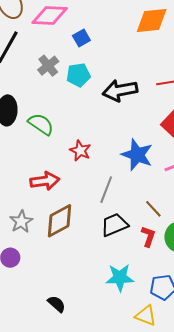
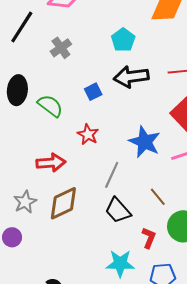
blue square: (81, 38) -> (93, 92), moved
cyan pentagon: (78, 75) -> (123, 40), moved, turned -30
black trapezoid: (114, 225) -> (118, 210), turned -112
red L-shape: (148, 236) -> (149, 238), moved

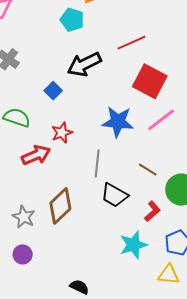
cyan pentagon: (123, 40) -> (72, 20), moved
red star: (88, 134) -> (62, 133), turned -30
red arrow: (51, 163) -> (36, 155), moved
red L-shape: (149, 238) -> (152, 211), turned 45

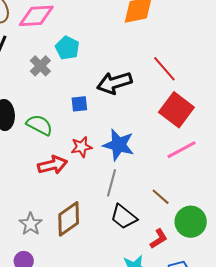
cyan pentagon: (72, 20) -> (67, 48), moved
red line: (131, 43) -> (164, 69), turned 64
blue square: (53, 91) -> (79, 104), turned 30
blue star: (118, 122) -> (118, 145), moved

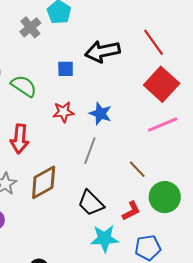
blue star: (118, 145) -> (100, 114), size x0.7
red arrow: (53, 165) -> (20, 139), moved, turned 104
black trapezoid: (124, 217) -> (91, 203), moved

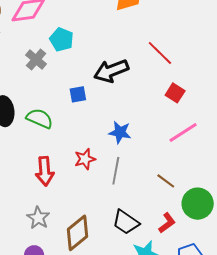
red square: (162, 84) -> (175, 93), size x0.6
red star: (63, 112) -> (85, 159), moved
brown diamond: (44, 182) -> (77, 233), moved

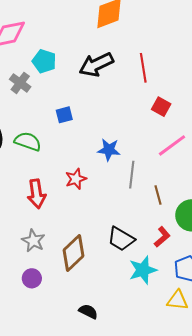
red line: (160, 53) -> (143, 68), turned 40
black arrow: (111, 71) -> (96, 65), moved
gray line: (116, 171) -> (132, 175), moved
brown line: (166, 181) -> (158, 195), turned 42

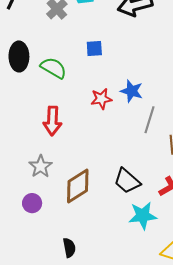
red star: (76, 179) -> (101, 99), moved
black semicircle: (88, 311) -> (69, 248), moved, turned 42

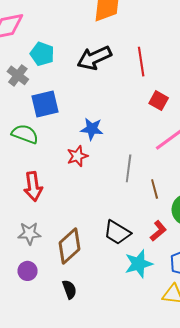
blue square: (94, 49) -> (45, 104), moved, size x1.6
blue star: (132, 91) -> (92, 129), moved
gray star: (41, 166) -> (29, 233), turned -30
black semicircle: (69, 248) -> (69, 289), moved

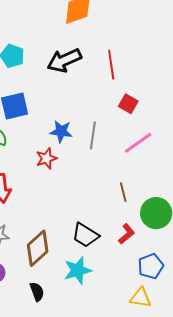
gray line: (129, 168) -> (93, 135), moved
cyan star: (139, 264) -> (78, 270), moved

